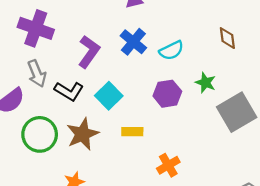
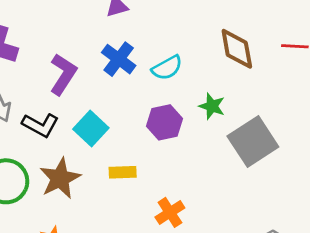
brown diamond: (227, 38) -> (237, 49), size x1.5

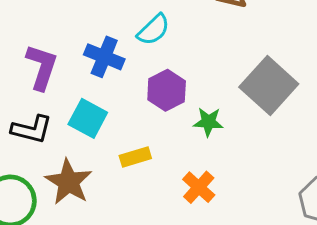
blue cross: (119, 59) -> (104, 57), moved
green star: (212, 106) -> (208, 122), moved

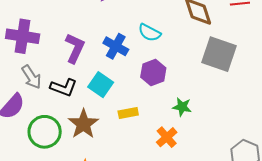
cyan semicircle: (153, 30) -> (150, 33), turned 65
gray square: (269, 85) -> (219, 54), moved, turned -30
green star: (208, 122) -> (182, 107), moved

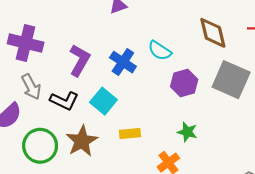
purple hexagon: (153, 72) -> (184, 83), moved

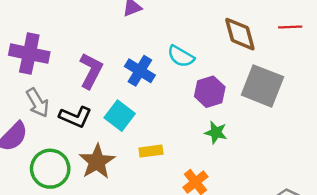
green star: (187, 132) -> (216, 132), moved

